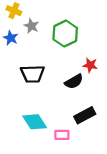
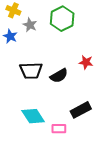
green hexagon: (65, 34) -> (62, 19), moved
black semicircle: (74, 81) -> (59, 76), moved

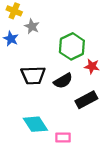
green hexagon: (62, 19) -> (72, 46), moved
black rectangle: (81, 110) -> (86, 100), moved

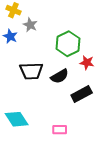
cyan diamond: (35, 124) -> (17, 119), moved

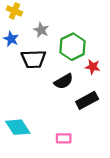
gray star: (30, 25) -> (41, 30), moved
black trapezoid: (31, 71) -> (33, 59), moved

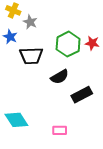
gray star: (41, 30) -> (30, 22), moved
red star: (93, 67) -> (92, 43), moved

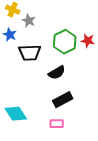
black rectangle: (82, 95) -> (63, 100), moved

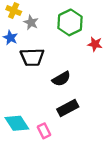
green hexagon: (65, 42) -> (70, 22), moved
pink rectangle: (57, 124) -> (44, 131), moved, turned 64

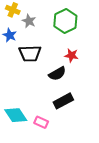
red star: (95, 44) -> (71, 55), moved
pink rectangle: (44, 131) -> (41, 122), turned -40

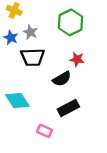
gray star: (29, 21) -> (30, 32), moved
cyan diamond: (16, 115) -> (17, 101), moved

